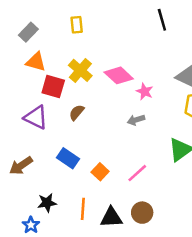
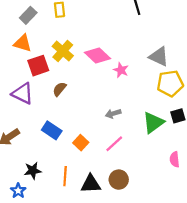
gray rectangle: (28, 32) -> (28, 15), moved
red square: (53, 87) -> (38, 66), turned -35
gray arrow: (136, 120) -> (113, 114), moved

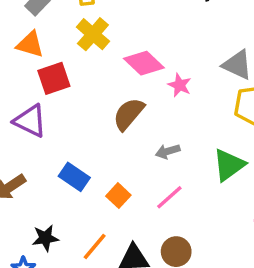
yellow cross: (63, 51) -> (93, 34), moved
brown semicircle: (59, 89) -> (129, 114), moved, size x1.5
orange line: (65, 176) -> (95, 247), turned 36

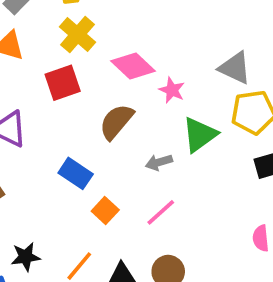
red square: (54, 78) -> (63, 83), moved
green triangle: (229, 165) -> (200, 135), moved
blue rectangle: (74, 177) -> (76, 173), moved

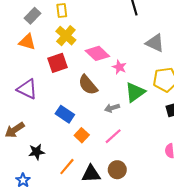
gray triangle: (235, 68) -> (155, 43), moved
brown semicircle: (116, 122) -> (88, 85), turned -80
black star: (26, 257) -> (37, 152), moved

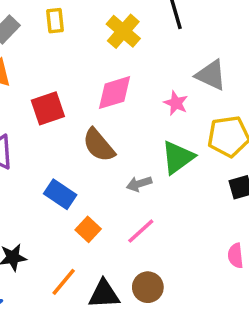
yellow cross: (66, 36) -> (123, 31), moved
pink diamond: (97, 53) -> (115, 93), turned -60
pink star: (119, 67) -> (176, 103), moved

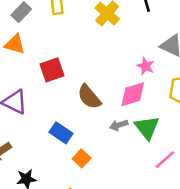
pink diamond: (115, 93) -> (133, 94), moved
green triangle: (178, 157) -> (147, 128), moved, turned -32
pink line: (141, 231) -> (165, 160), moved

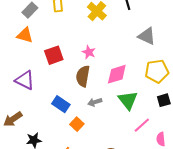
pink star: (146, 66) -> (89, 52), moved
brown semicircle: (89, 97) -> (83, 76), turned 50
gray arrow: (119, 125) -> (95, 102), moved

